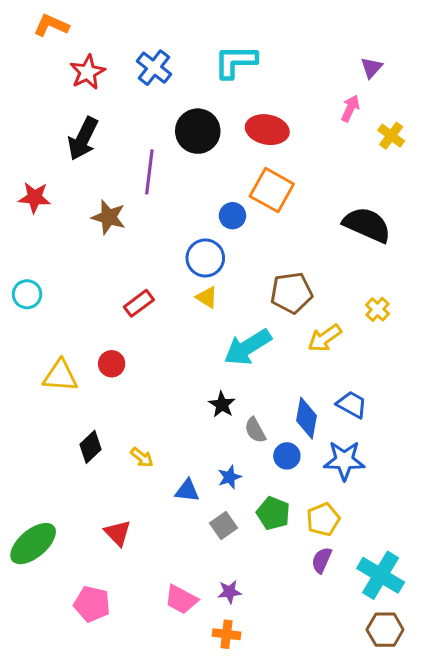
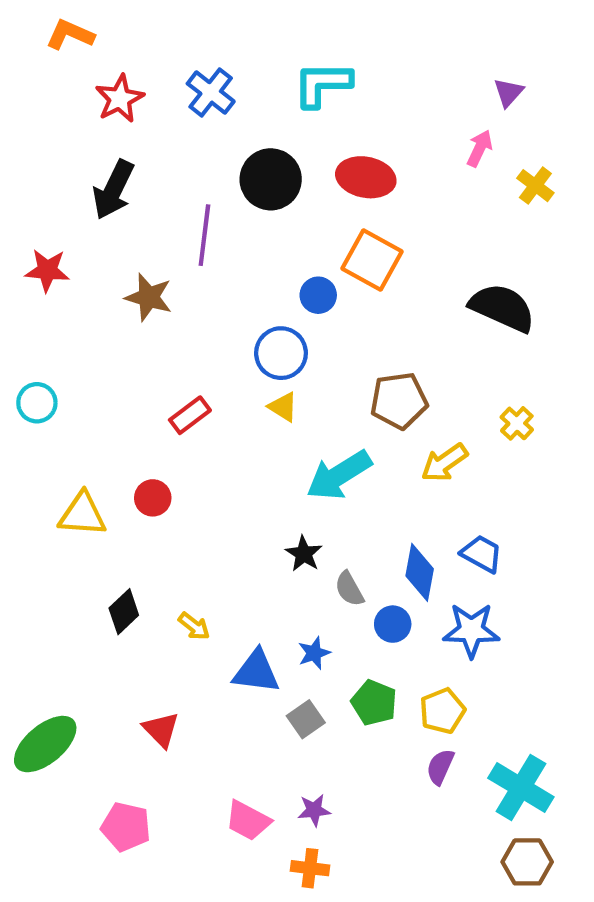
blue triangle: (187, 491) -> (256, 672), size x1.4

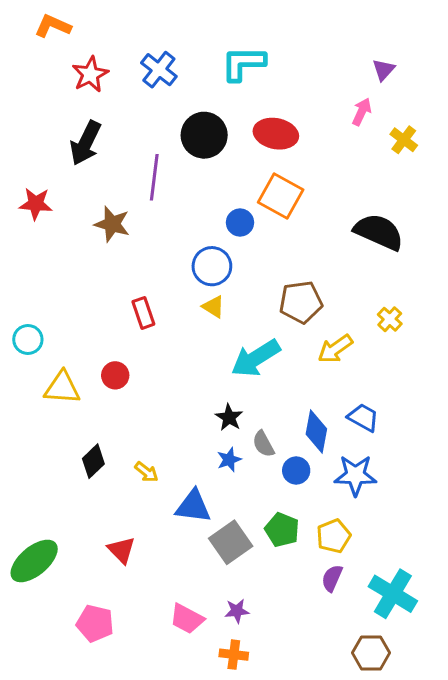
cyan circle: (37, 403) -> (28, 339), moved
red rectangle: (190, 415) -> (143, 313), turned -72
blue star: (314, 653) -> (229, 460), moved
gray square: (306, 719) -> (231, 542), size x1.5
brown hexagon: (527, 862) -> (371, 653), moved

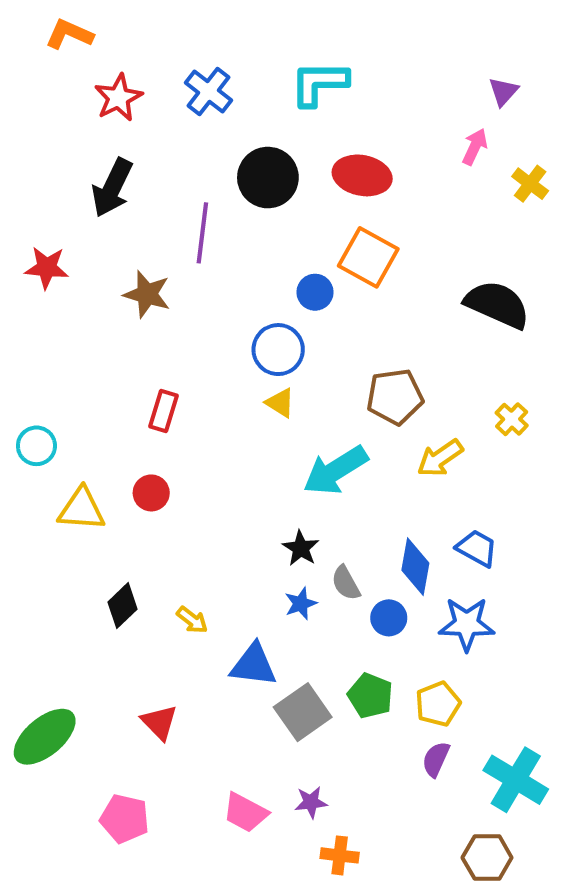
red rectangle: (143, 313) -> (163, 411), moved, turned 36
orange cross: (234, 655) -> (340, 855), moved

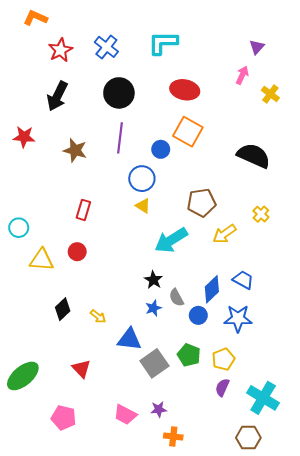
black circle: (268, 178) -> (119, 93), moved
purple line: (202, 233) -> (120, 138), moved
blue diamond: (415, 567) -> (212, 289), turned 36

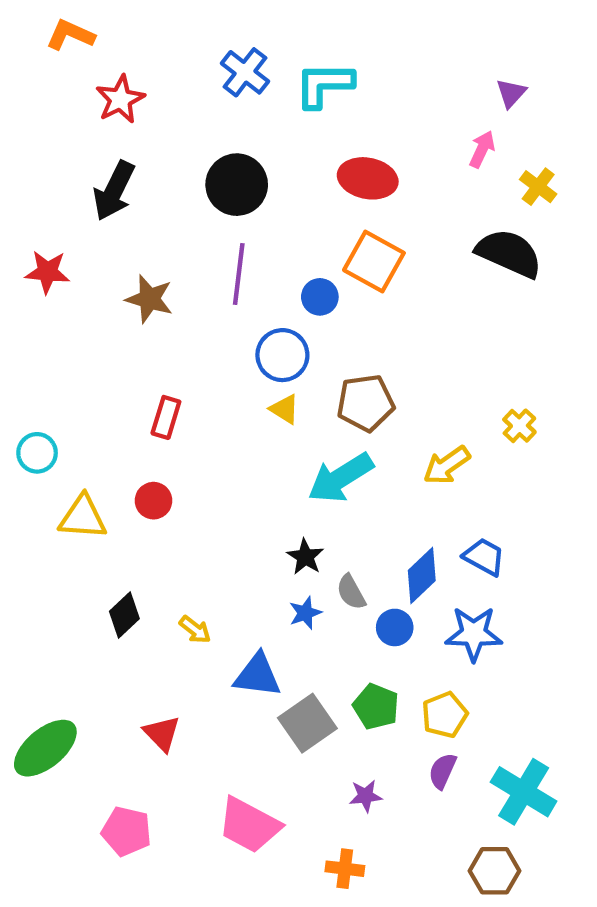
blue cross: (106, 47) -> (245, 72), moved
black semicircle: (254, 156) -> (509, 253), moved
brown pentagon: (201, 203) -> (366, 403), moved
purple star: (159, 409) -> (366, 796), moved
pink trapezoid: (125, 415) -> (249, 825), size x1.4

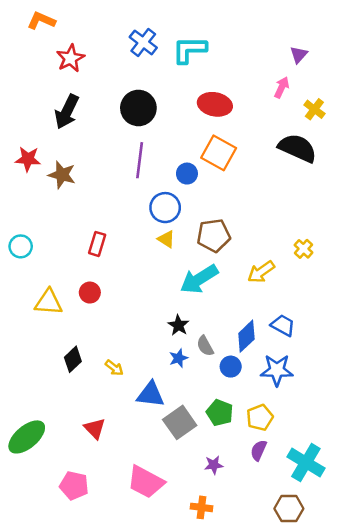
brown star: (149, 299) -> (62, 175), moved
cyan circle: (37, 453) -> (21, 246), moved

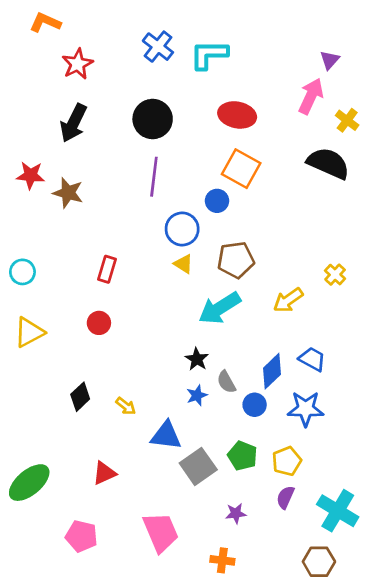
pink arrow: (282, 87) -> (311, 96), size x1.5
blue circle: (187, 174) -> (217, 201), moved
yellow triangle: (49, 302) -> (29, 332), moved, turned -32
red triangle: (95, 428) -> (104, 473), turned 50
pink trapezoid: (146, 482) -> (161, 532), turned -141

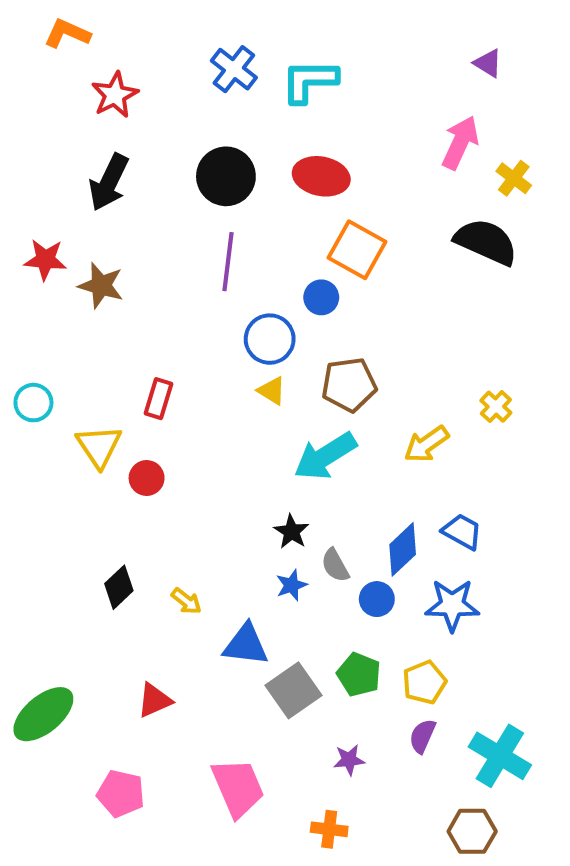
purple triangle: (330, 60) -> (488, 63), moved, turned -40
red ellipse: (237, 115) -> (321, 176), moved
yellow triangle: (29, 332) -> (99, 446), moved, turned -36

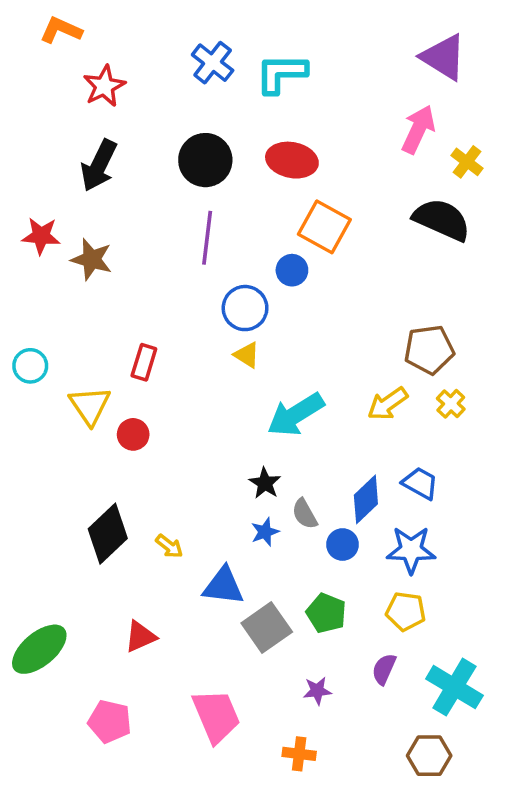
purple triangle: (488, 63) -> (444, 57), size x1.8
brown pentagon: (349, 385) -> (429, 350), moved
yellow cross: (496, 407) -> (451, 404), moved
black diamond: (119, 587) -> (108, 534), size x1.5
yellow pentagon: (424, 682) -> (406, 611), moved, turned 30

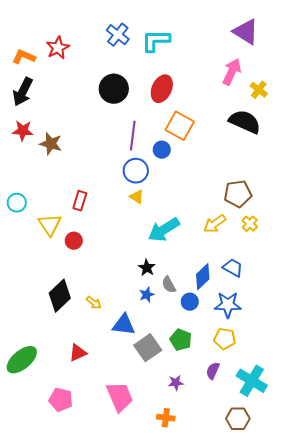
orange L-shape: (61, 30) -> (24, 57), moved
red ellipse: (292, 160) -> (162, 89), turned -76
black arrow: (99, 165) -> (23, 92), moved
purple line: (207, 238) -> (133, 136), moved

